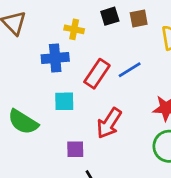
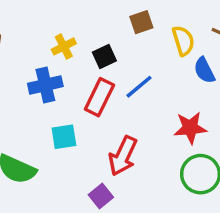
black square: (110, 16) -> (104, 56), moved
yellow cross: (74, 29) -> (64, 46), turned -30
purple square: (75, 149) -> (101, 196), moved, turned -30

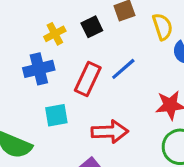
black square: (104, 56) -> (92, 27), moved
red arrow: (123, 156) -> (110, 132), turned -116

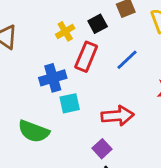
blue cross: (39, 69) -> (53, 78), moved
red rectangle: (88, 79) -> (86, 57), moved

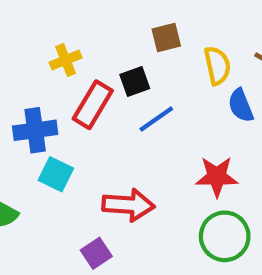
black square: (98, 24) -> (135, 82), moved
cyan square: (70, 103) -> (56, 174), turned 30

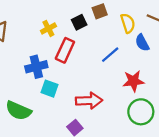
black square: (135, 82) -> (79, 22), moved
blue line: (156, 119) -> (110, 55), moved

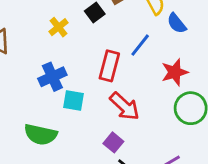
red rectangle: (65, 50) -> (109, 66), moved
red arrow: (89, 101) -> (125, 106), turned 55

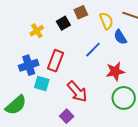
red rectangle: (109, 66) -> (55, 61), moved
green semicircle: (41, 134) -> (16, 105), turned -60

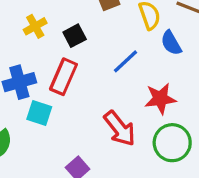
black square: (63, 23) -> (75, 36), moved
red arrow: (77, 92) -> (120, 129), moved

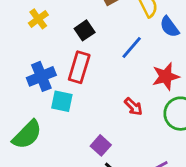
yellow cross: (35, 26) -> (38, 19), moved
red arrow: (120, 129) -> (133, 107), size x0.6

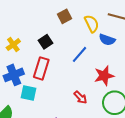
yellow cross: (38, 19) -> (13, 45), moved
blue semicircle: (169, 27) -> (107, 40), turned -35

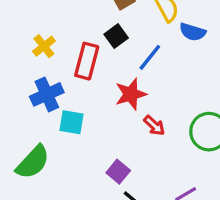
black square: (45, 42) -> (116, 36), moved
red rectangle: (41, 68) -> (87, 61), moved
red star: (104, 76) -> (131, 94), moved

